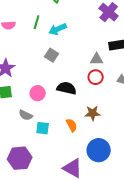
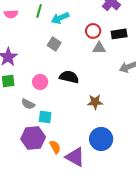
red circle: (96, 77) -> (93, 31), moved
orange semicircle: (72, 125) -> (55, 147), moved
purple hexagon: (20, 158) -> (33, 138), moved

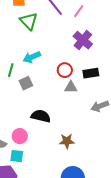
green line: (39, 11) -> (11, 70), moved
gray square: (54, 44) -> (26, 83), turned 32
pink circle: (40, 82) -> (20, 136), moved

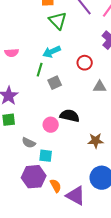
cyan arrow: (32, 57) -> (52, 52), moved
red circle: (65, 70) -> (85, 63), moved
pink circle: (20, 136) -> (51, 125), moved

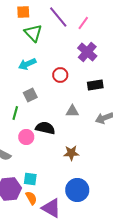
green line: (40, 70) -> (15, 113), moved
gray triangle: (100, 87) -> (72, 111), moved
cyan square: (46, 156) -> (30, 179), moved

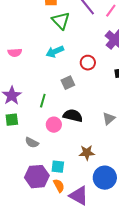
gray square: (30, 95) -> (68, 83), moved
gray triangle: (72, 111) -> (109, 119), moved, turned -40
brown star: (71, 153) -> (87, 153), moved

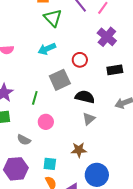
gray square: (68, 83) -> (60, 80), size x1.5
black semicircle: (73, 116) -> (85, 97), moved
gray triangle: (109, 119) -> (89, 119), moved
purple hexagon: (37, 177) -> (16, 169), moved

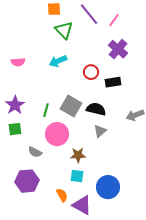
black rectangle: (115, 70) -> (113, 82), moved
gray square: (60, 80) -> (71, 106), moved, turned -35
pink circle: (46, 122) -> (57, 134), size x1.5
brown star: (79, 150) -> (78, 155), moved
cyan square: (50, 164) -> (77, 176), moved

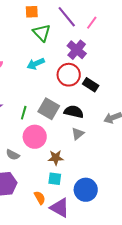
purple cross: (118, 49) -> (77, 50), moved
red circle: (91, 72) -> (69, 75), size x1.5
black rectangle: (113, 82) -> (91, 85), turned 42

